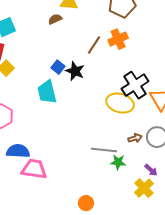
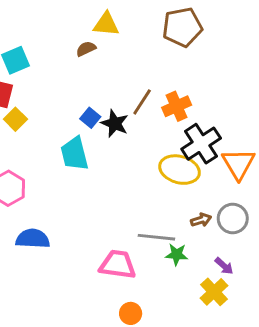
orange cross: (118, 39) -> (177, 106), moved
brown line: (94, 45) -> (142, 102), moved
pink trapezoid: (34, 169) -> (118, 265), moved

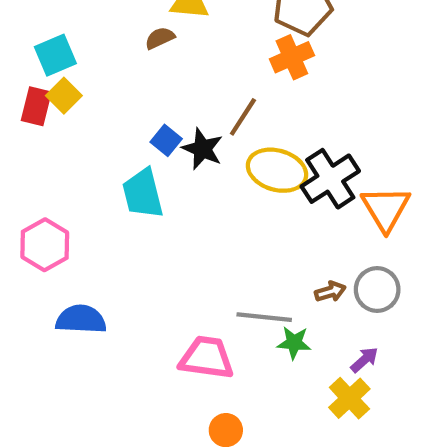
orange cross: (177, 106) -> (292, 57), moved
yellow square: (15, 119) -> (64, 96), moved
yellow ellipse: (179, 170) -> (277, 170), moved
purple arrow: (224, 266) -> (364, 360), turned -84

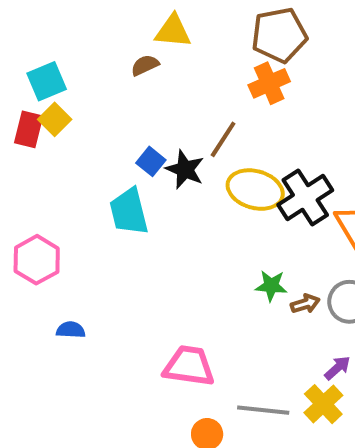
gray line: (264, 317) -> (263, 410), moved
blue semicircle: (81, 319) -> (71, 330), size x0.6
green star: (294, 343) -> (271, 286), moved

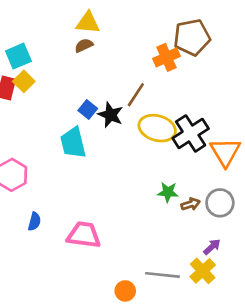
yellow triangle: (173, 31) -> (88, 23), moved
brown pentagon: (279, 35) -> (192, 37), moved
blue semicircle: (71, 330) -> (34, 222), turned 102
pink trapezoid: (189, 366) -> (84, 235), moved

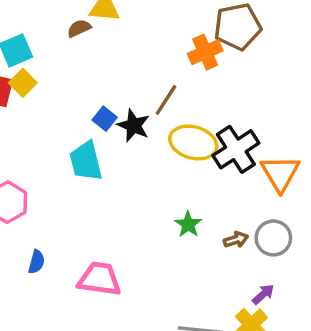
brown semicircle: (84, 45) -> (79, 28), moved
green star: (168, 192) -> (188, 224), moved, turned 30

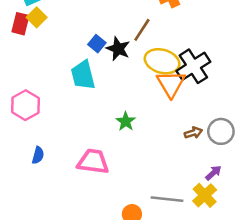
orange triangle: (280, 173) -> (171, 84), moved
green star: (188, 224) -> (126, 121), moved
blue semicircle: (36, 262) -> (38, 155), moved

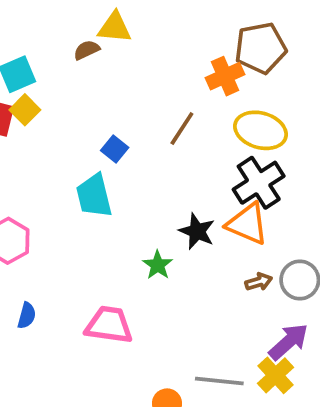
black star: (118, 49) -> (197, 231), moved
yellow ellipse: (162, 61) -> (261, 130), moved
orange triangle: (171, 84) -> (247, 224), moved, turned -36
purple arrow: (213, 173) -> (289, 342), size x1.6

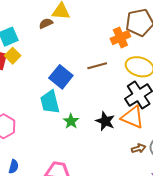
brown line: (182, 128) -> (97, 66), turned 42
blue square: (115, 149) -> (61, 77), size x1.6
green star: (158, 265) -> (71, 121), moved

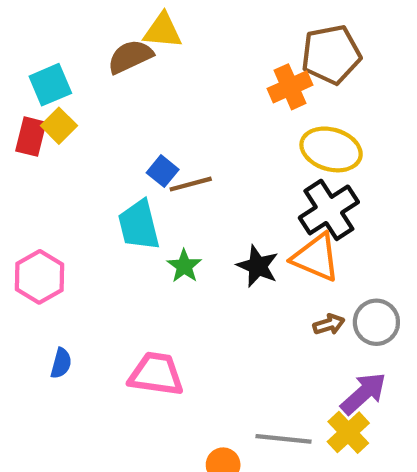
brown semicircle: (46, 23) -> (130, 57), size x1.5
brown line: (97, 66) -> (191, 184), moved
blue square: (61, 77) -> (163, 171), size x0.6

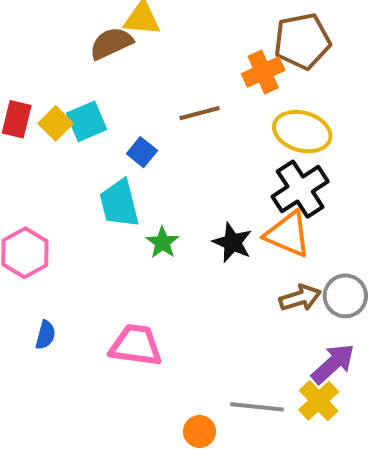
cyan square: (50, 85) -> (86, 121), moved
yellow square: (59, 126) -> (56, 123), moved
brown line: (191, 184) -> (199, 113), moved
brown arrow: (329, 324) -> (300, 298), size x1.4

